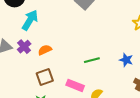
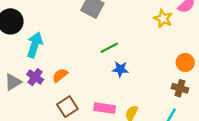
green line: (92, 60) -> (109, 48), moved
blue star: (126, 60) -> (120, 69), moved

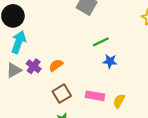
cyan arrow: (35, 45) -> (19, 42), moved

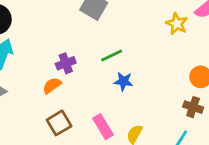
purple cross: (34, 66) -> (66, 63), moved, turned 32
pink rectangle: (95, 96) -> (103, 127), turned 48

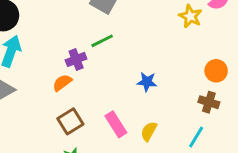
green line: (112, 56) -> (102, 41), moved
blue star: (123, 81) -> (147, 82), moved

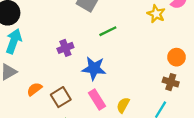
green line: (102, 41) -> (108, 31), moved
blue star: (147, 82) -> (94, 68), moved, size x1.5
orange semicircle: (62, 83) -> (34, 89), moved

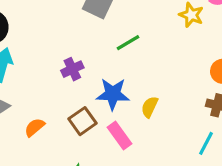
brown square: (61, 97) -> (82, 121), moved
yellow semicircle: (123, 105) -> (150, 107), moved

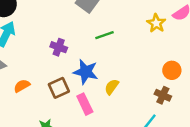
purple cross: (72, 69) -> (59, 47), turned 35

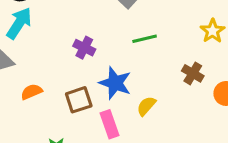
brown cross: (163, 95) -> (193, 73), moved

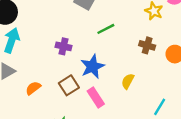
blue star: (115, 83) -> (92, 66), turned -30
yellow semicircle: (146, 106) -> (128, 81), moved

